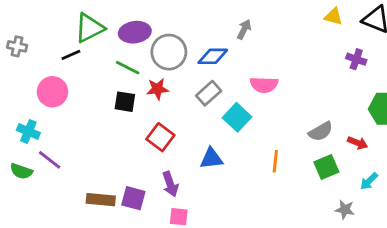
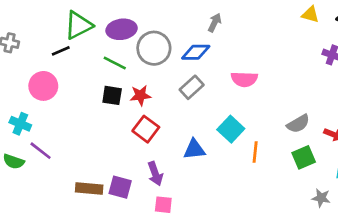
gray arrow: (244, 29) -> (215, 23), moved
red star: (158, 89) -> (140, 95), moved
cyan square: (237, 117) -> (231, 129), moved

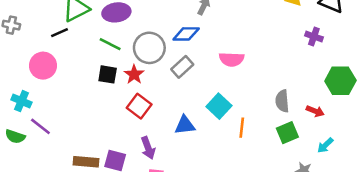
gray circle: (154, 48) -> (149, 48), moved
red star: (140, 95) -> (134, 74), turned -30
gray semicircle: (298, 124) -> (282, 101), turned 115

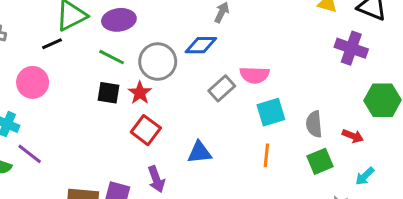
purple cross: (314, 36) -> (351, 48), size x1.5
gray rectangle: (182, 67) -> (222, 88), moved
cyan square: (219, 106) -> (271, 112), moved, turned 30

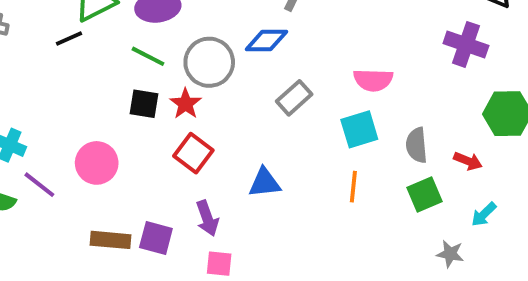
pink semicircle: (255, 75) -> (373, 80), moved
pink circle: (33, 82) -> (97, 163), moved

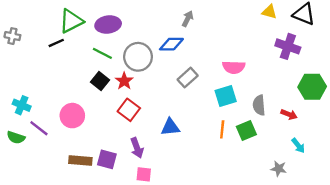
black square: (144, 104) -> (100, 81), turned 30
green square: (424, 195) -> (246, 131), moved
cyan arrow: (484, 214) -> (298, 146), turned -84

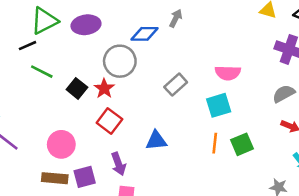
blue diamond: (171, 44) -> (145, 34), moved
green line: (102, 53) -> (42, 72), moved
gray semicircle: (259, 105) -> (284, 94), moved, turned 66
pink circle: (72, 116) -> (61, 144), moved
purple square: (107, 159) -> (85, 177), turned -30

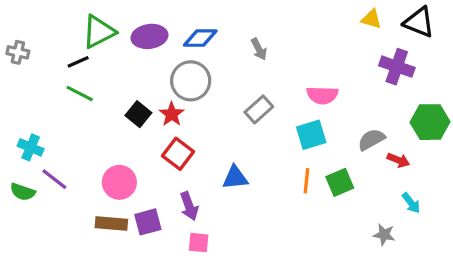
gray arrow: (176, 18) -> (259, 49), moved, turned 126
blue diamond: (145, 34) -> (200, 38), moved
green line: (42, 72) -> (80, 94), moved
gray semicircle: (284, 94) -> (371, 140), moved

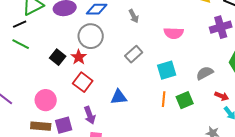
purple cross: (397, 67) -> (221, 27), turned -35
pink semicircle: (322, 95) -> (174, 33), moved
red arrow: (398, 160) -> (222, 96), moved

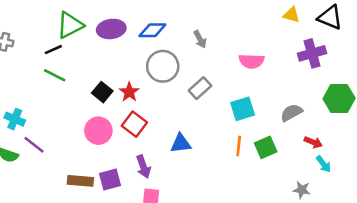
gray circle: (91, 36) -> (163, 66), moved
pink circle: (46, 100) -> (98, 131), moved

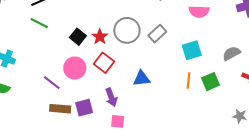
gray circle: (163, 66) -> (127, 30), moved
purple line: (34, 145) -> (52, 83), moved

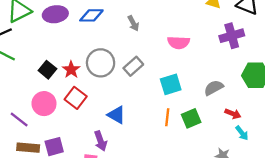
blue triangle: (142, 78) -> (116, 115), turned 36
purple arrow: (111, 97) -> (101, 141), moved

